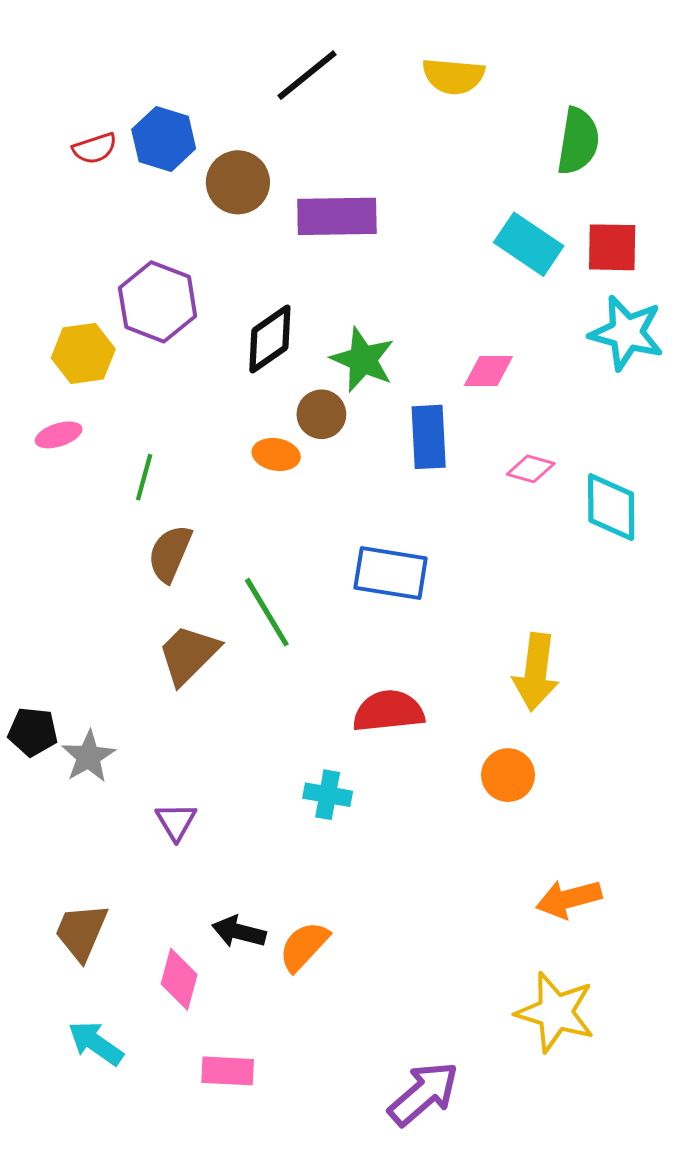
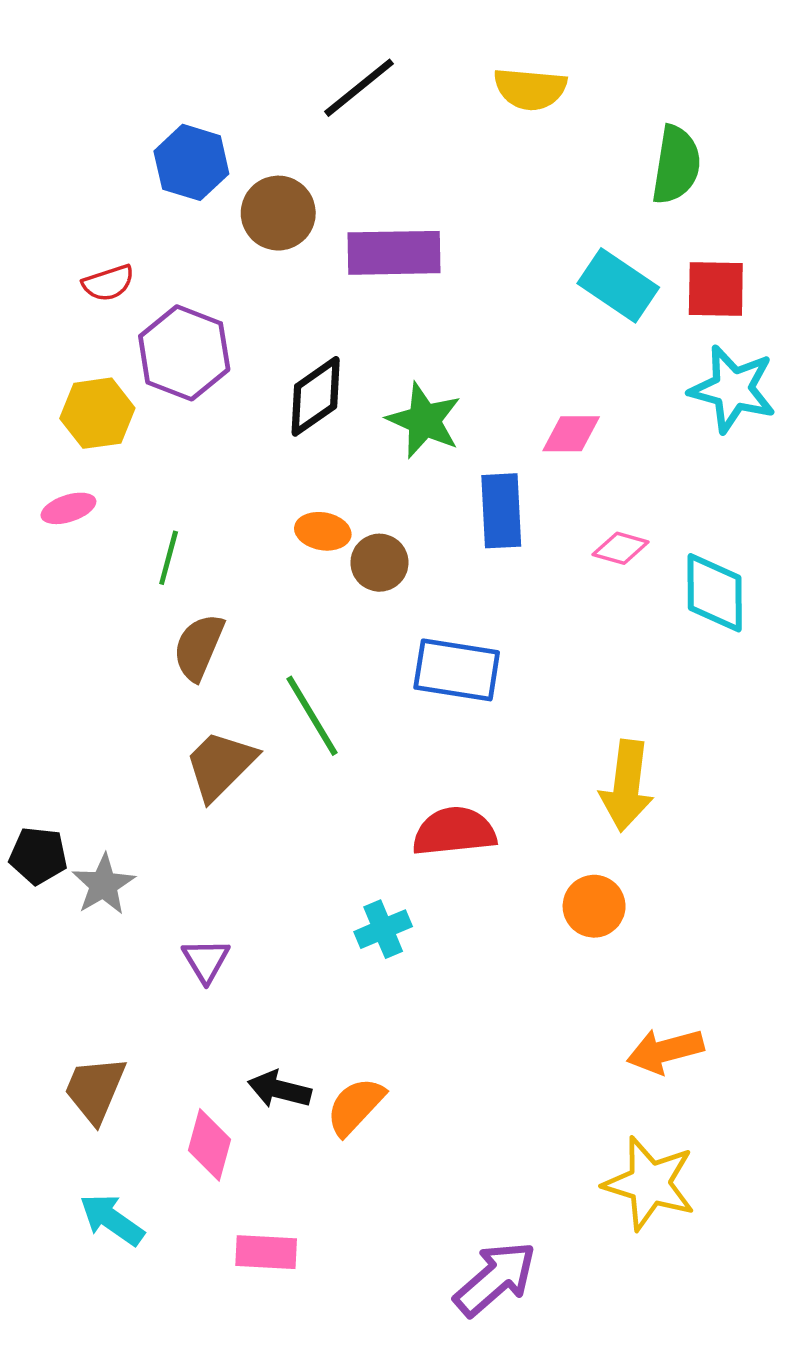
red semicircle: (95, 148) -> (108, 283), moved
brown circle: (321, 414) -> (379, 563), moved
cyan cross: (328, 795) -> (383, 929), turned -33

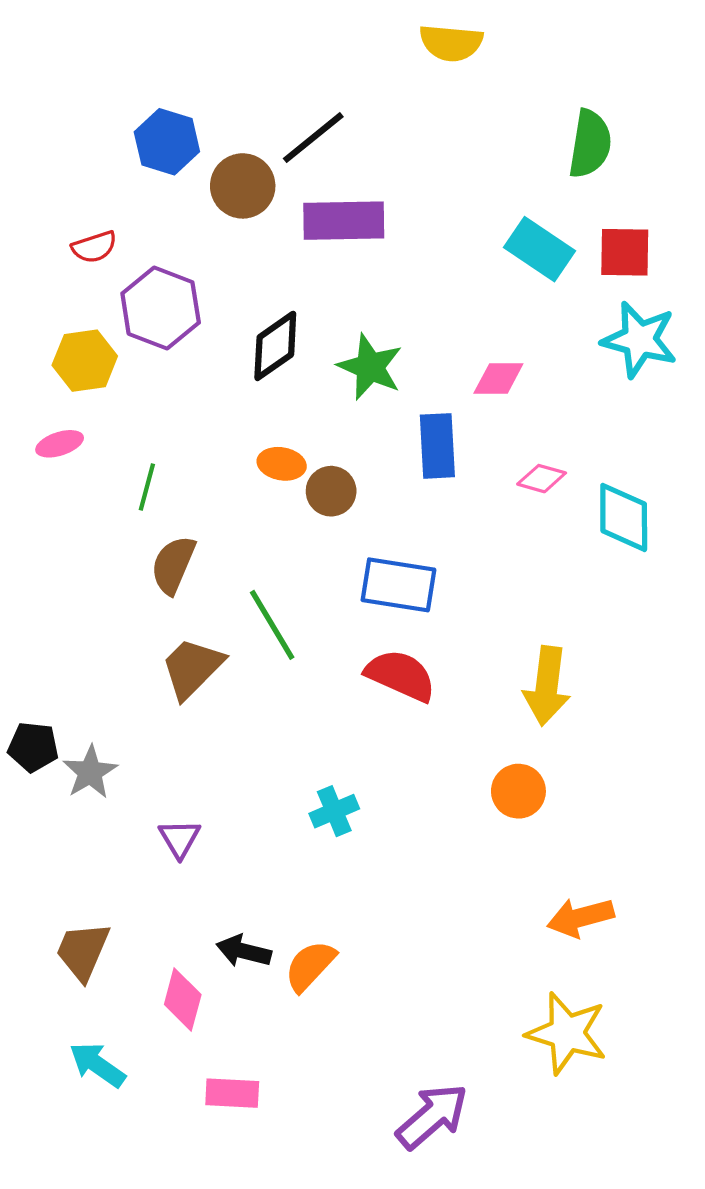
black line: (359, 88) -> (313, 138), moved
yellow semicircle: (530, 89) -> (451, 43), moved
red semicircle: (454, 831) -> (401, 675), moved, turned 30

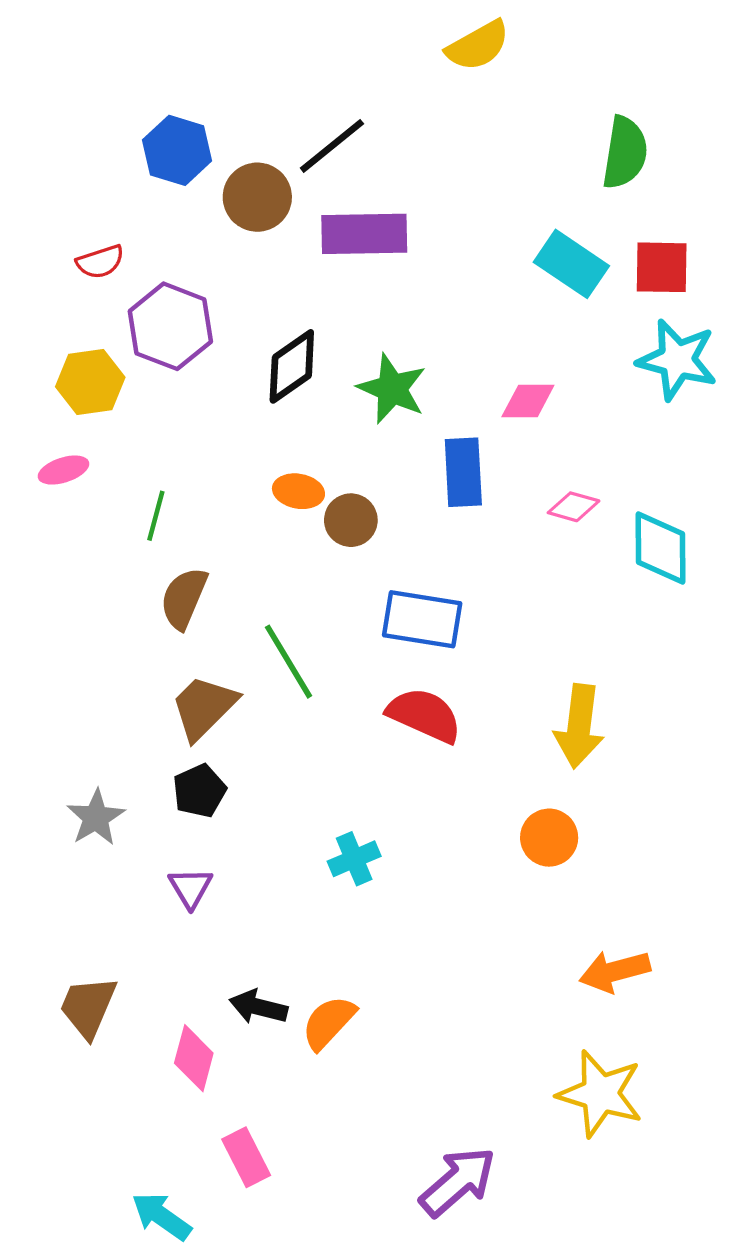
yellow semicircle: (451, 43) -> (478, 46), turned -34
black pentagon: (33, 747) -> (199, 791), moved, turned -30
cyan arrow: (97, 1065) -> (161, 1216), moved
pink rectangle: (232, 1093) -> (246, 1157), turned 60

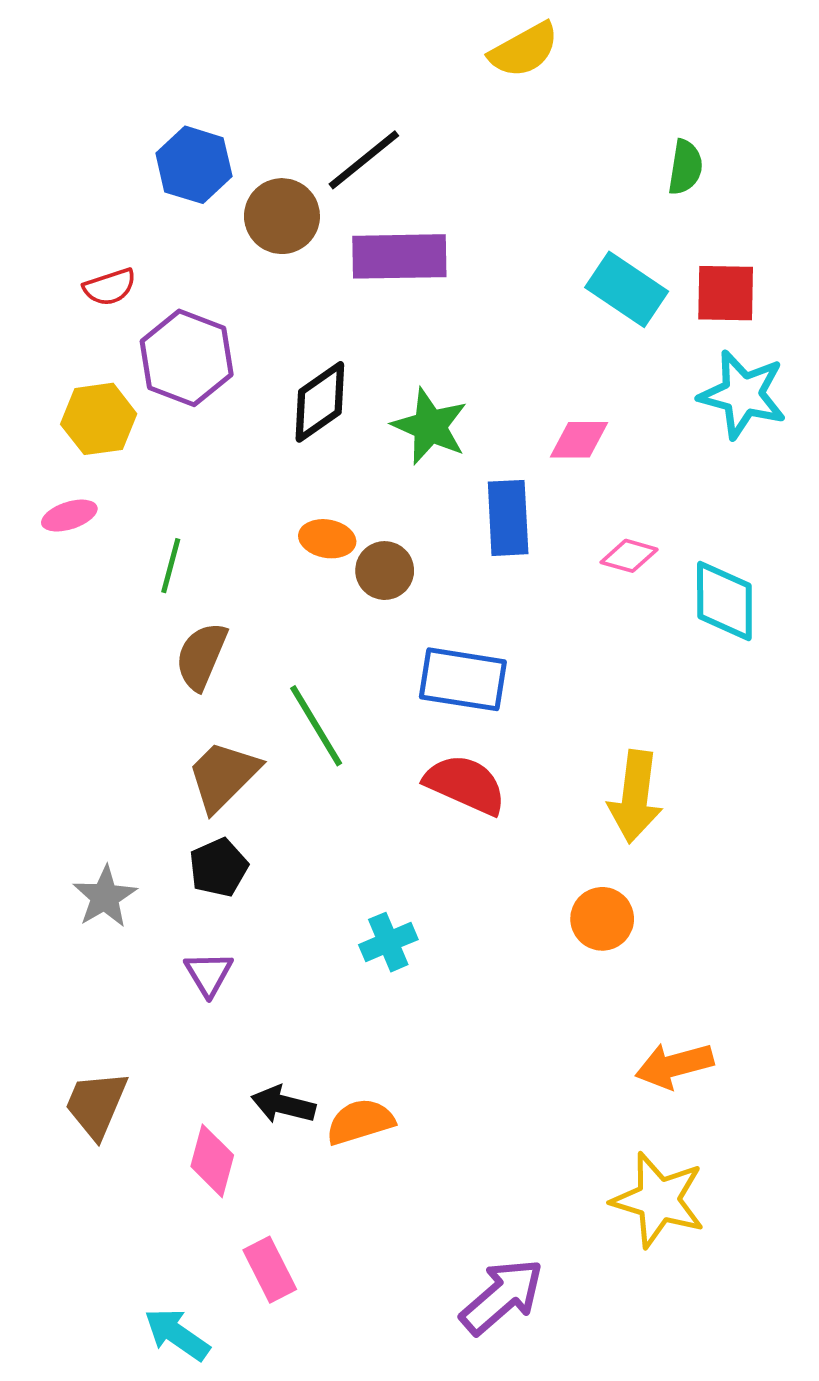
green semicircle: (625, 153) -> (685, 167), size x0.7
orange semicircle: (329, 1022) -> (360, 1122), turned 30

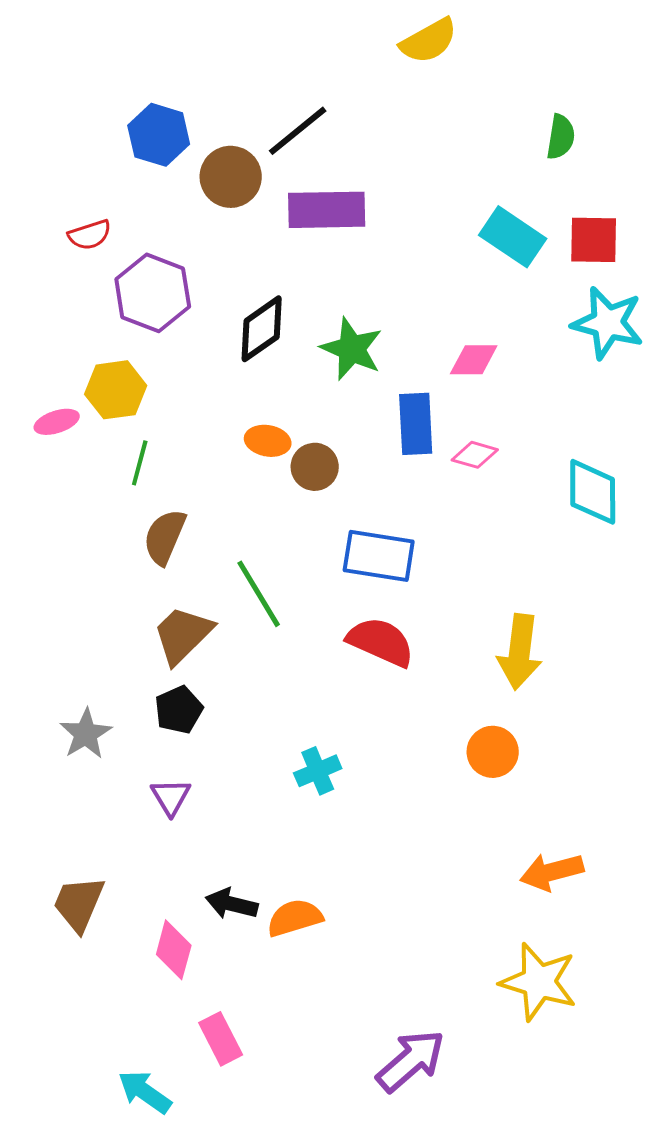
yellow hexagon: (99, 419) -> (116, 390), moved
pink diamond: (629, 556) -> (475, 455), moved

